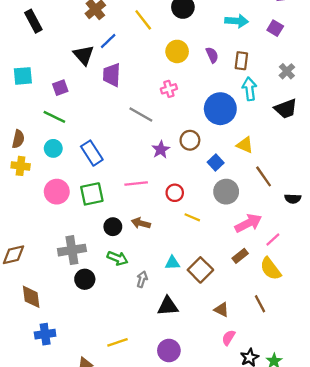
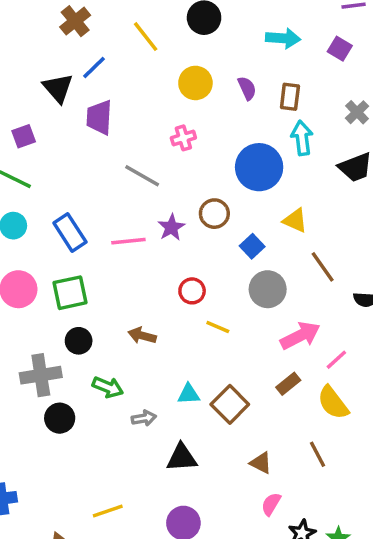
pink line: (136, 183) -> (128, 241), moved
black circle: (113, 227) -> (79, 341), moved
gray arrow: (142, 279) -> (144, 418), turned 63

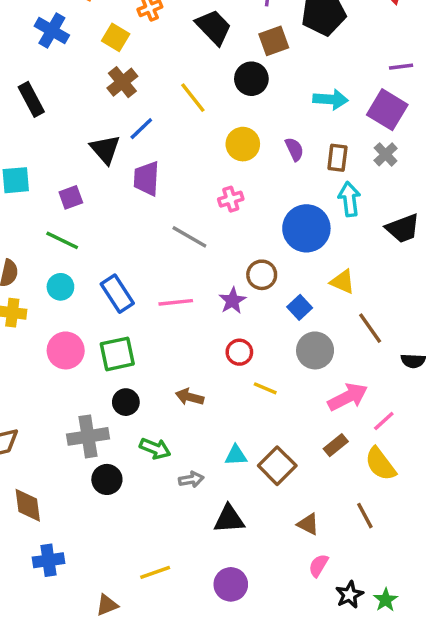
purple square: (340, 49) -> (387, 110), size x1.6
gray cross: (357, 112) -> (386, 154), moved
purple star: (171, 227) -> (232, 301), moved

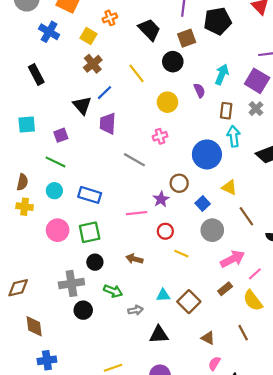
cyan arrow: (331, 99) -> (222, 74), turned -72
purple semicircle: (294, 149) -> (199, 90), moved
blue rectangle: (117, 294) -> (90, 195), turned -40
pink line: (176, 302) -> (137, 213), moved

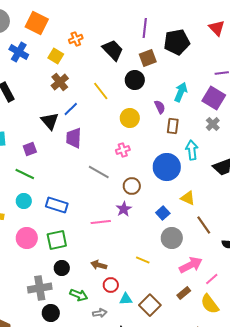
brown rectangle: (226, 111) -> (173, 126), moved
brown circle: (179, 183) -> (132, 186), moved
red circle: (165, 231) -> (111, 285), moved

